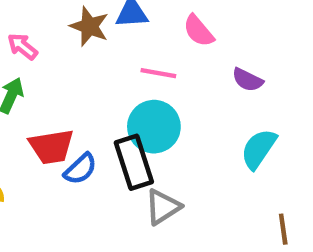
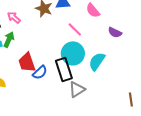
pink line: (158, 73) -> (75, 29), turned 35
red trapezoid: (51, 147) -> (27, 62), turned 80
cyan semicircle: (259, 149) -> (97, 61), moved

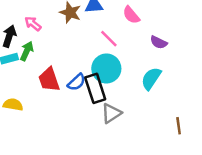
cyan semicircle: (97, 61) -> (151, 78), moved
blue semicircle: (40, 72) -> (76, 82), moved

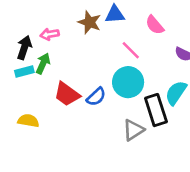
pink arrow: (33, 24) -> (50, 34), turned -49
red trapezoid: (49, 80) -> (67, 94), turned -35
black rectangle: (95, 88) -> (156, 110), moved

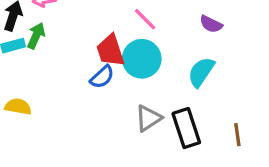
red trapezoid: (67, 94) -> (110, 51), moved, turned 36
black rectangle: (156, 110) -> (186, 128), moved

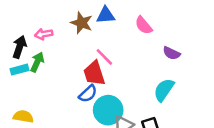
pink line: (145, 19) -> (104, 57), moved
cyan circle: (142, 59) -> (108, 110), moved

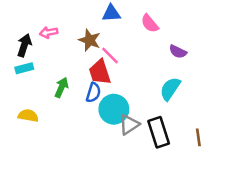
brown star: (82, 23) -> (90, 40), moved
green arrow: (37, 62) -> (61, 87), moved
blue semicircle: (88, 94) -> (93, 93), turned -30

